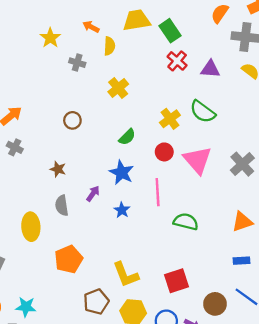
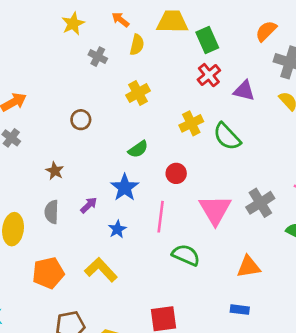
yellow cross: (170, 119) -> (191, 123), moved
pink triangle: (197, 160) -> (215, 210), moved
yellow L-shape: (126, 275) -> (101, 270), moved, turned 148

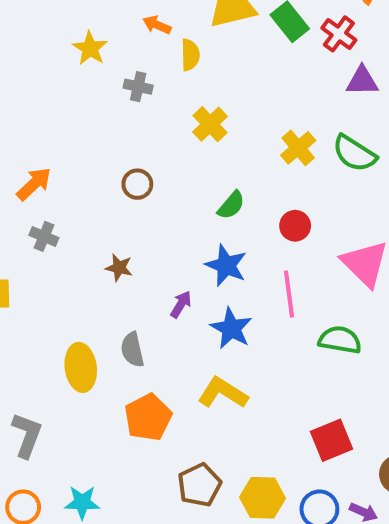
red cross: (209, 75) -> (339, 34), moved
gray semicircle: (52, 212) -> (132, 350), moved
blue star: (117, 229) -> (231, 328), size x1.5

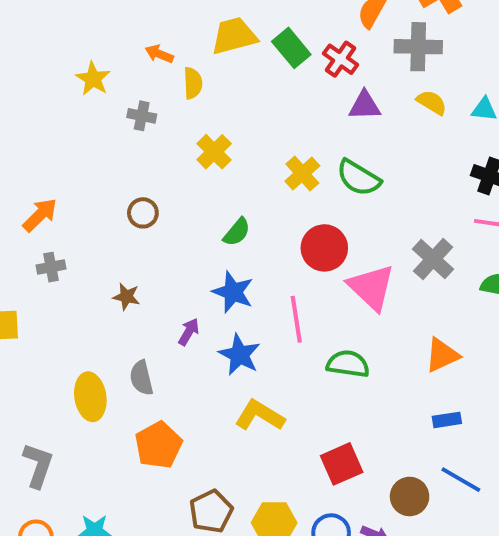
red circle: (295, 226) -> (324, 248), moved, size x1.5
gray cross: (44, 236) -> (51, 267), turned -32
yellow L-shape: (223, 393) -> (260, 416), moved

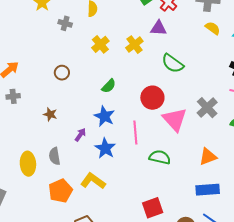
purple triangle: (365, 106) -> (159, 28), moved
yellow cross: (302, 174) -> (134, 45), moved
yellow L-shape: (260, 416) -> (93, 181), moved
blue rectangle: (447, 420) -> (208, 190), size x1.6

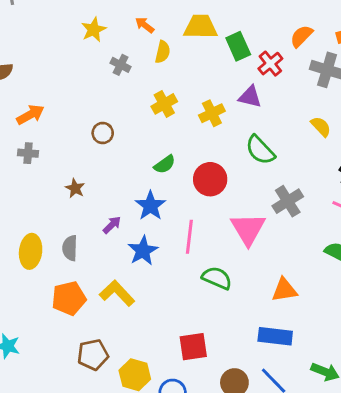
yellow semicircle: (213, 28) -> (321, 127), moved
red circle: (152, 98) -> (210, 179), moved
gray cross: (207, 108) -> (288, 201), moved

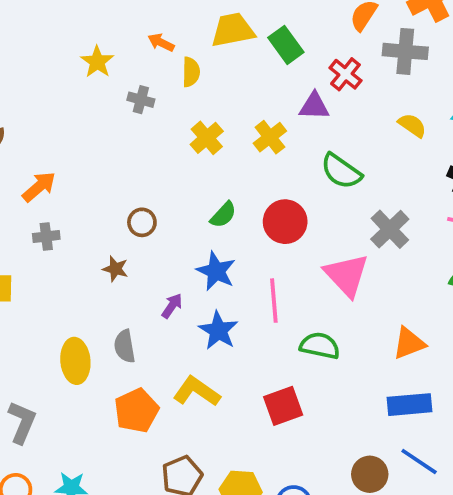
red cross: (270, 64) -> (345, 74), moved
brown circle: (103, 133) -> (142, 222), moved
red square: (193, 347) -> (283, 406), moved

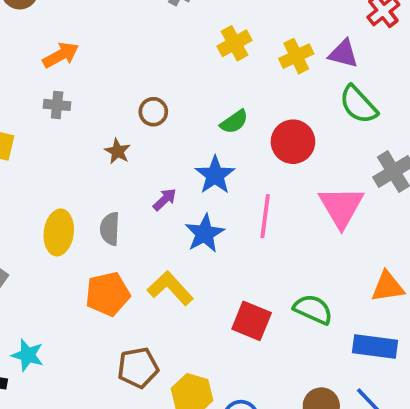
purple triangle: (314, 106) -> (343, 54), moved
green semicircle: (320, 346) -> (313, 309), moved
red square: (283, 406) -> (252, 321), turned 30

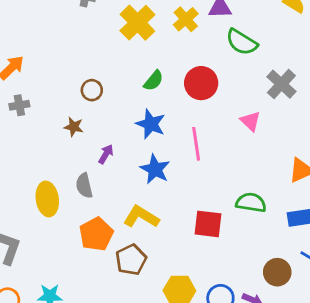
yellow cross: (235, 43) -> (137, 23), size x1.4
purple arrow: (165, 199) -> (106, 154), moved
pink triangle: (341, 207) -> (250, 121), size x0.6
brown pentagon: (138, 368) -> (131, 260), moved

